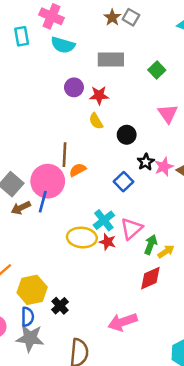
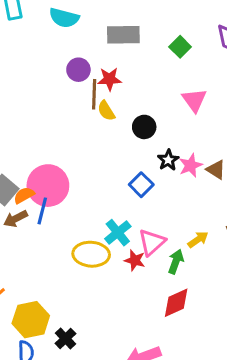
brown line: (65, 155) -> (94, 94), moved
orange semicircle: (78, 170) -> (24, 195), moved
red star: (107, 242) -> (135, 260), moved
yellow arrow: (166, 251) -> (198, 239), moved

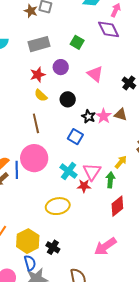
purple circle: (78, 70) -> (61, 67), moved
brown line: (94, 94) -> (36, 123), moved
pink circle: (48, 186) -> (34, 158), moved
yellow ellipse: (91, 254) -> (58, 206), moved

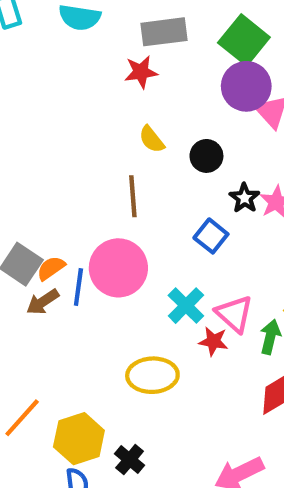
green square: (77, 42) -> (244, 40), size x1.6
purple circle: (61, 67) -> (246, 86), moved, size x1.5
red star: (38, 75) -> (141, 72), moved
pink triangle: (92, 172) -> (234, 314), turned -30

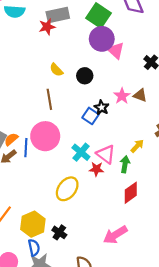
red star: (141, 72) -> (47, 27), moved
black star: (245, 198) -> (102, 107), moved
yellow ellipse: (152, 375) -> (67, 189), turned -45

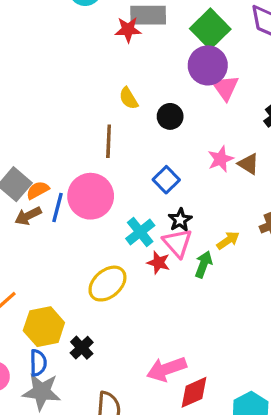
black star: (102, 107) -> (180, 220), moved
red diamond: (131, 193) -> (194, 392), moved

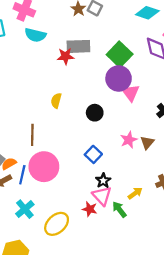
yellow semicircle: (129, 98) -> (56, 101), moved, turned 48
brown line: (109, 141) -> (32, 135), moved
brown triangle: (248, 164) -> (147, 143), turned 40
cyan cross: (140, 232) -> (25, 209), moved
green arrow: (204, 264) -> (119, 209), turned -56

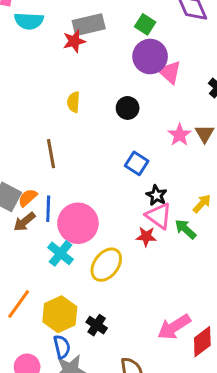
green square: (120, 54) -> (145, 24), size x0.6
pink circle: (44, 167) -> (78, 223), moved

